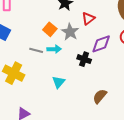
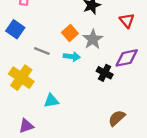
red triangle: (88, 19) -> (127, 21), moved, turned -40
gray line: (36, 50) -> (42, 51), moved
cyan triangle: (59, 82) -> (51, 101), moved, turned 32

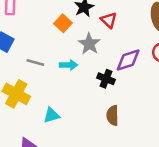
red triangle: (127, 21) -> (109, 20), moved
orange square: (70, 33) -> (63, 23), moved
brown semicircle: (117, 118) -> (113, 115), moved, turned -42

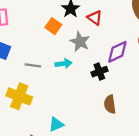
black cross: (106, 79) -> (99, 72), turned -35
cyan triangle: (51, 115) -> (56, 124), moved

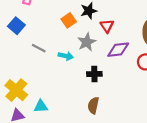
purple diamond: (117, 52) -> (118, 50), moved
yellow cross: (19, 96) -> (16, 90), moved

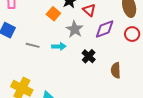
black cross: (94, 74) -> (89, 56), turned -32
brown semicircle: (93, 105) -> (116, 70), moved

